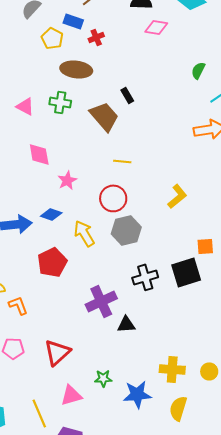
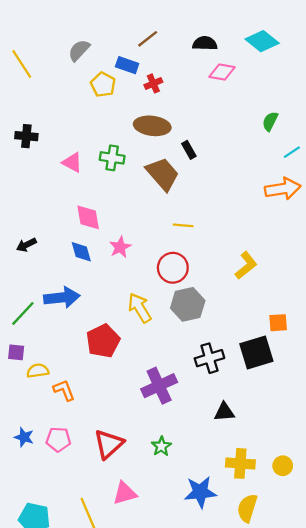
brown ellipse: (76, 69) -> (152, 126), moved
blue diamond: (51, 214) -> (81, 252), moved, turned 55
black triangle: (126, 324) -> (224, 412), moved
green star: (103, 378) -> (161, 446), moved, turned -30

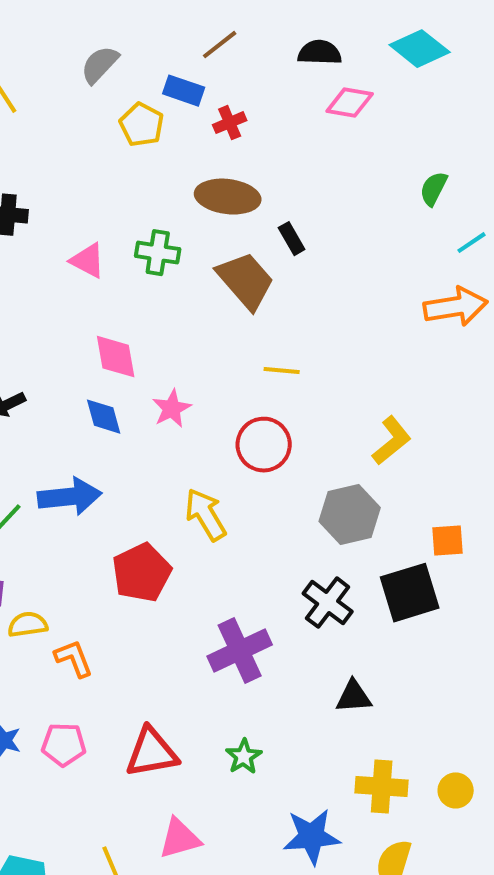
gray hexagon: (188, 304) -> (350, 515), moved
black cross: (209, 358) -> (328, 603), turned -36
red triangle: (109, 444) -> (152, 752), turned 32

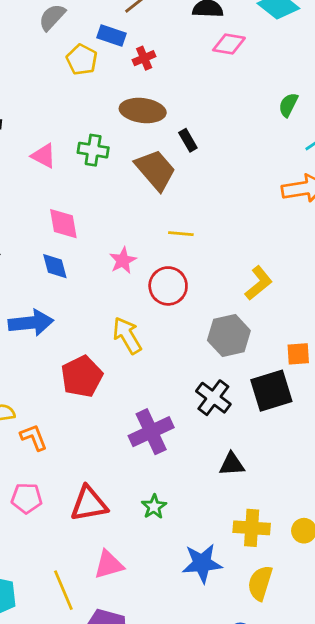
pink star: (172, 409) -> (123, 260), moved

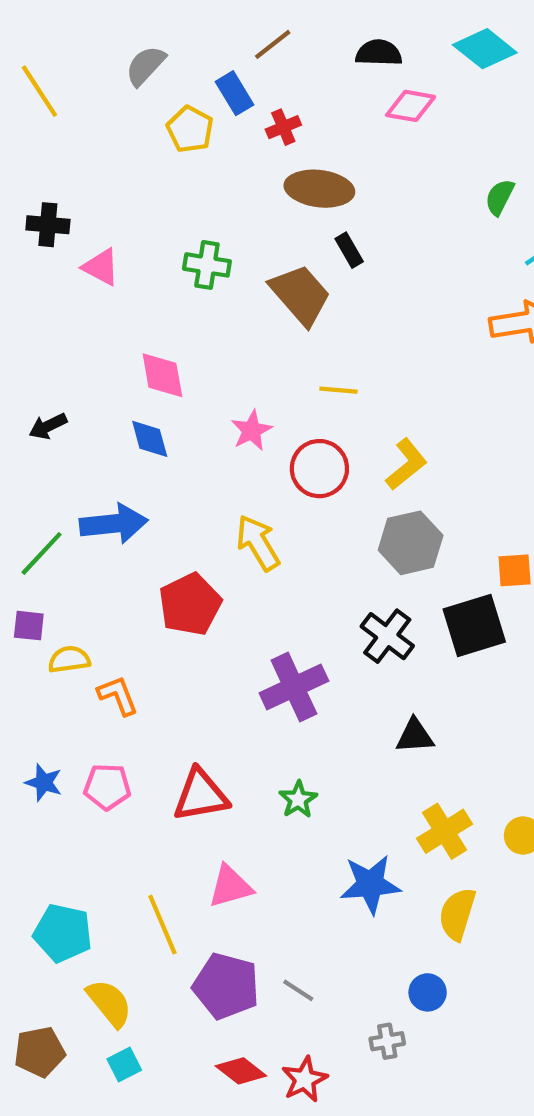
blue rectangle: (112, 36) -> (235, 93), turned 40
brown ellipse: (143, 111) -> (319, 189), moved
pink triangle: (44, 156) -> (101, 267), moved
yellow L-shape: (259, 283) -> (406, 464), moved
yellow cross: (252, 528) -> (445, 831), turned -36

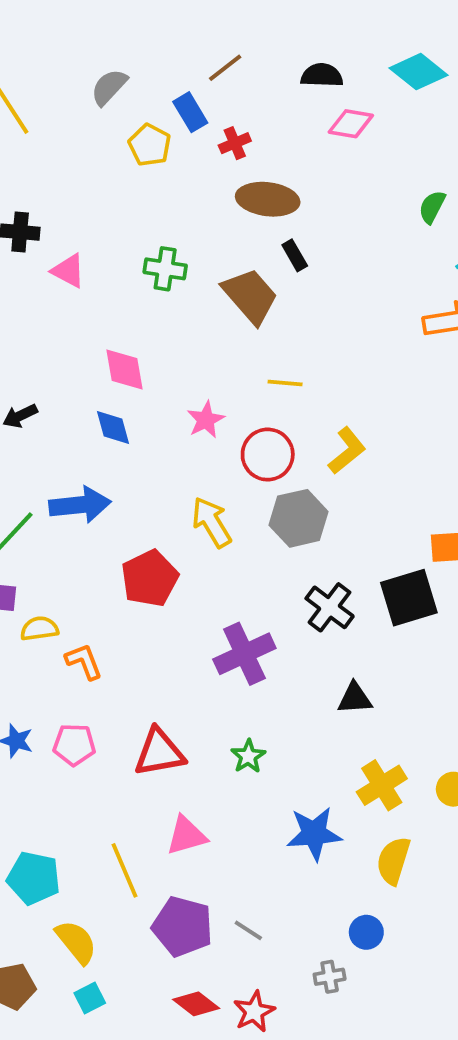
gray hexagon: (411, 543) -> (299, 518), moved

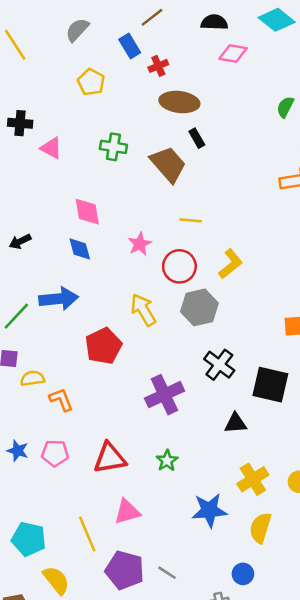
yellow pentagon: (150, 145) -> (91, 82), moved
black square: (409, 598) -> (270, 385), moved, turned 30

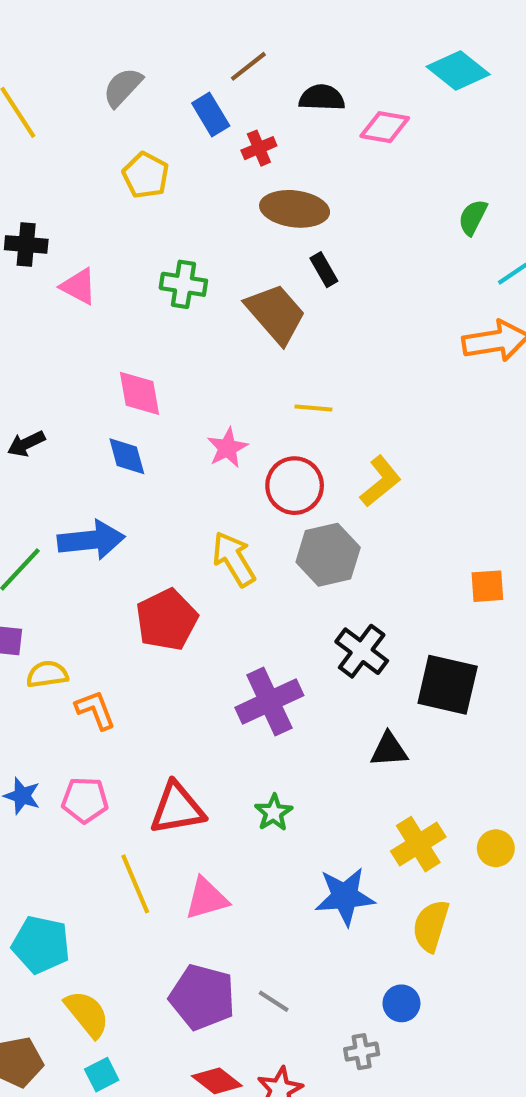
black semicircle: (214, 22) -> (322, 98), moved
yellow line: (87, 534) -> (135, 884), moved

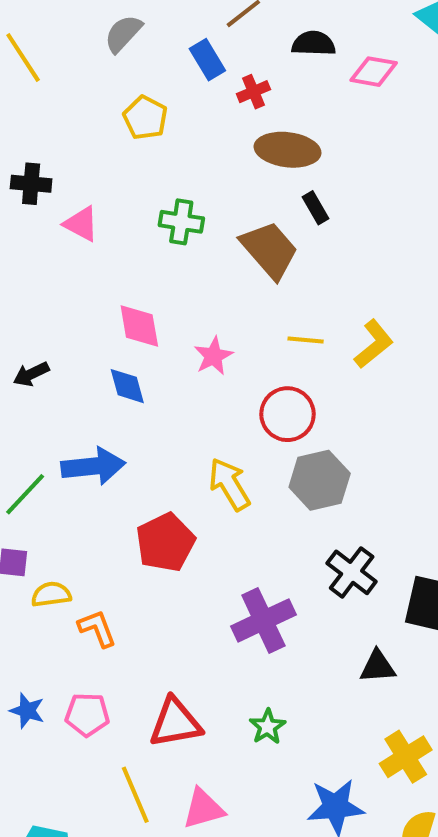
pink star: (227, 448) -> (213, 356), moved
yellow L-shape: (381, 481) -> (374, 344), moved

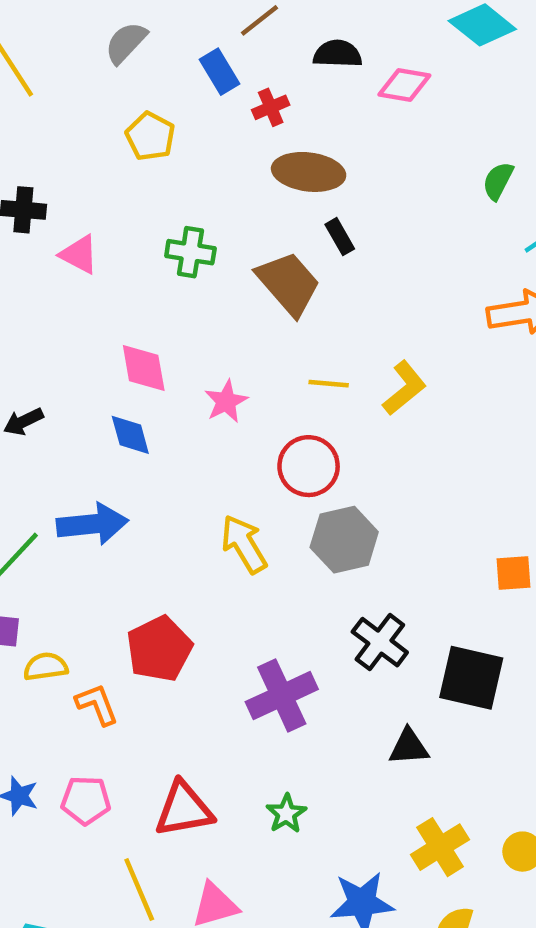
red pentagon: (165, 542) -> (159, 649), moved

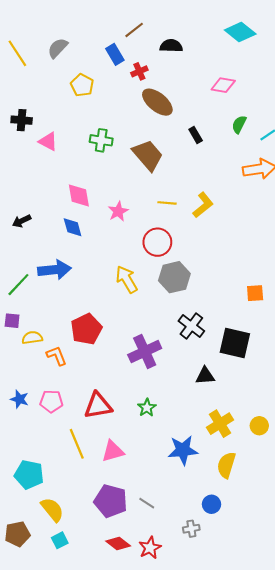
gray semicircle: (126, 43) -> (58, 48), moved
pink diamond: (404, 85) -> (223, 85), moved
brown ellipse: (309, 172) -> (157, 102), turned 32
green semicircle: (498, 181) -> (239, 124), moved
black rectangle: (340, 237) -> (196, 135), moved

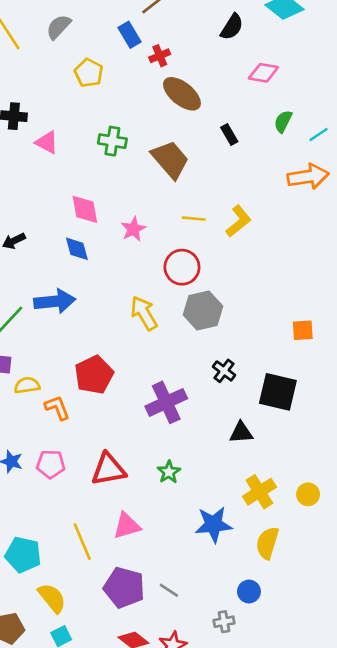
black semicircle: (171, 46) -> (232, 27), moved, turned 120
black cross: (191, 326) -> (224, 371), size x0.7
yellow line: (77, 444) -> (82, 542), moved

